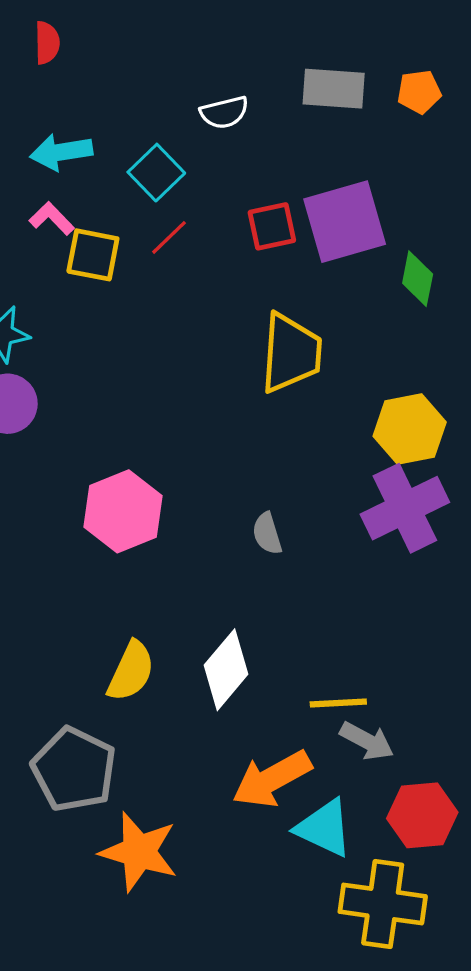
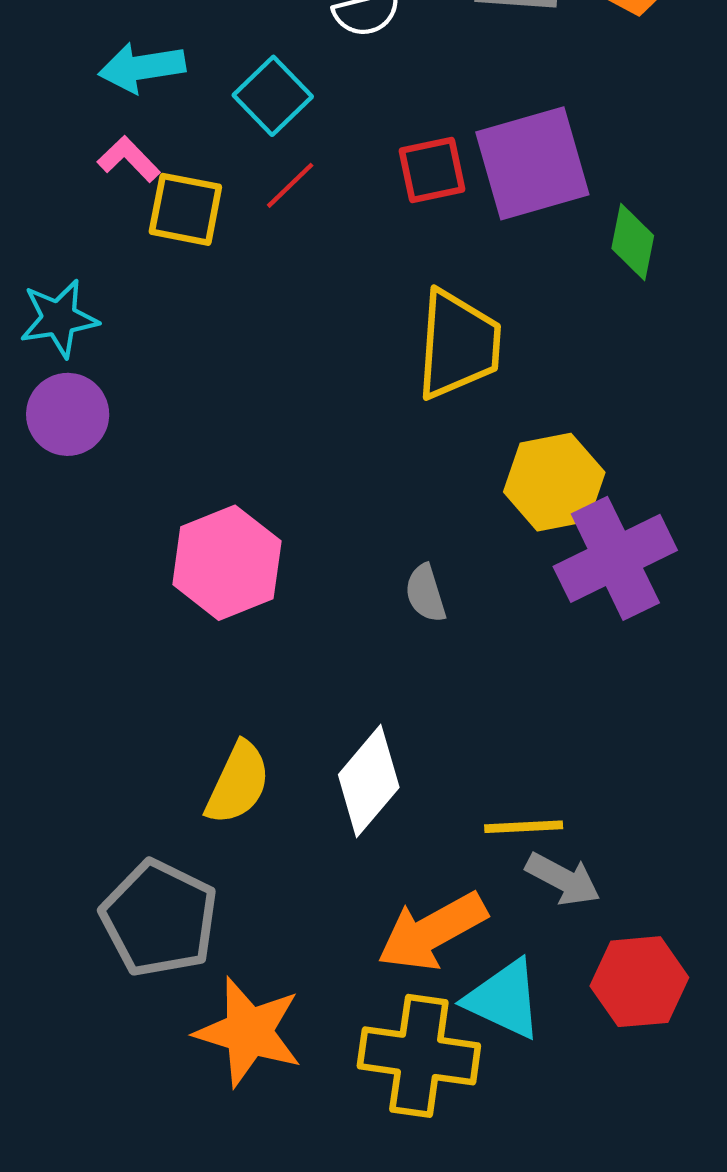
yellow hexagon: (410, 429) -> (554, 482), moved
yellow cross: (383, 904) -> (419, 1056), moved

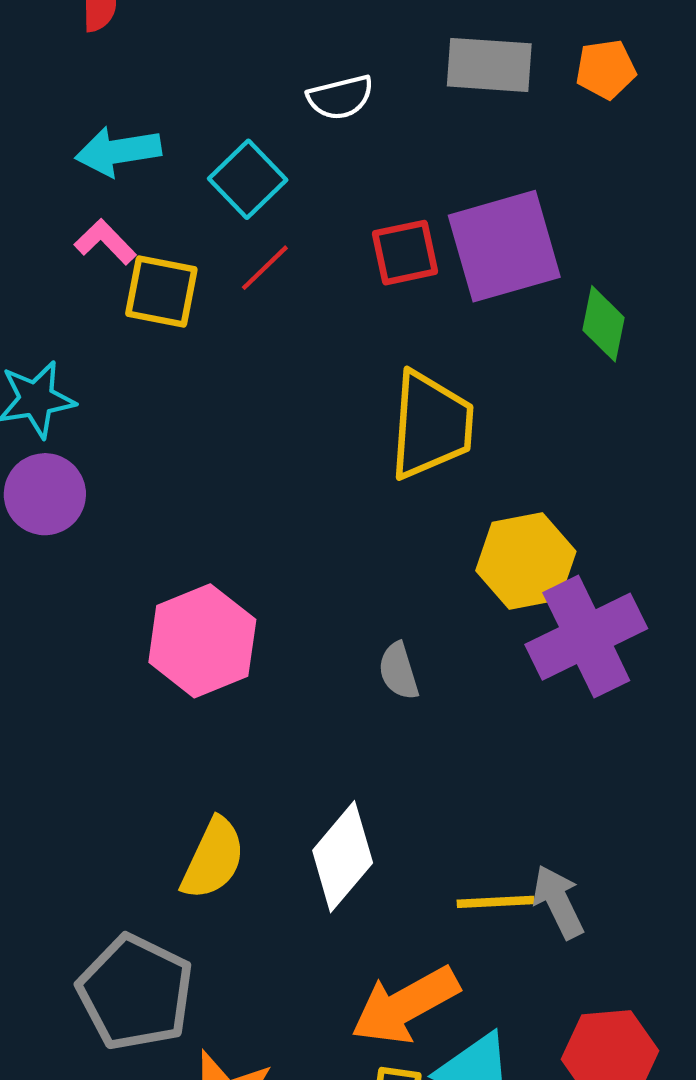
gray arrow: (563, 879) -> (558, 902), moved, turned -144

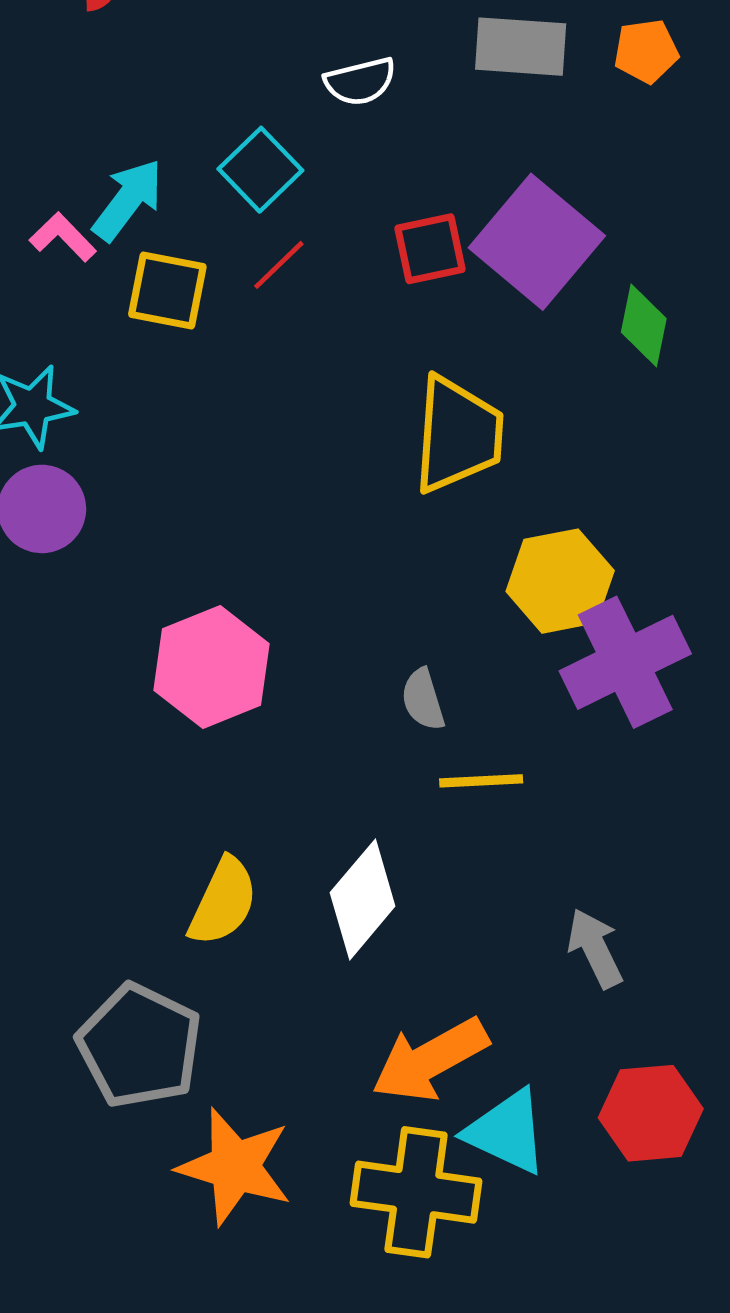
cyan arrow: (118, 151) -> (128, 200), moved, turned 136
pink L-shape: (105, 242) -> (63, 237), moved
purple square: (504, 246) -> (537, 242), turned -34
yellow line: (496, 902) -> (481, 781), moved

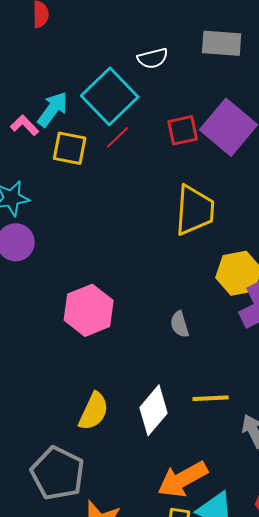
cyan square: (260, 170) -> (110, 96), size x1.6
yellow line: (481, 781) -> (211, 398), moved

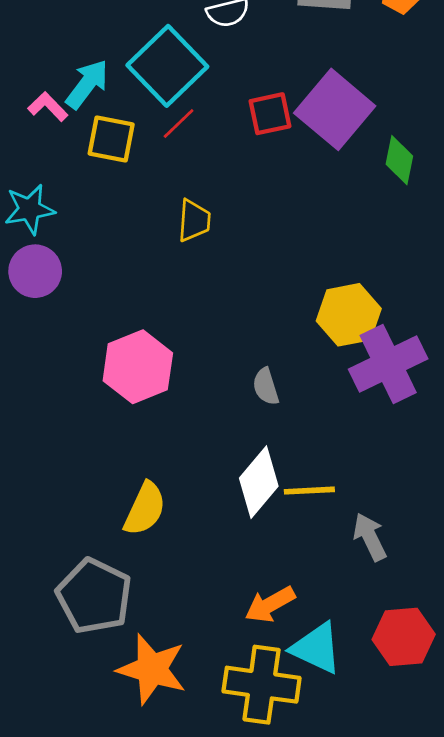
yellow trapezoid: (195, 210) -> (194, 221), moved, size x0.6
white diamond: (154, 410) -> (259, 482), moved
orange arrow: (183, 479) -> (270, 604), size x0.7

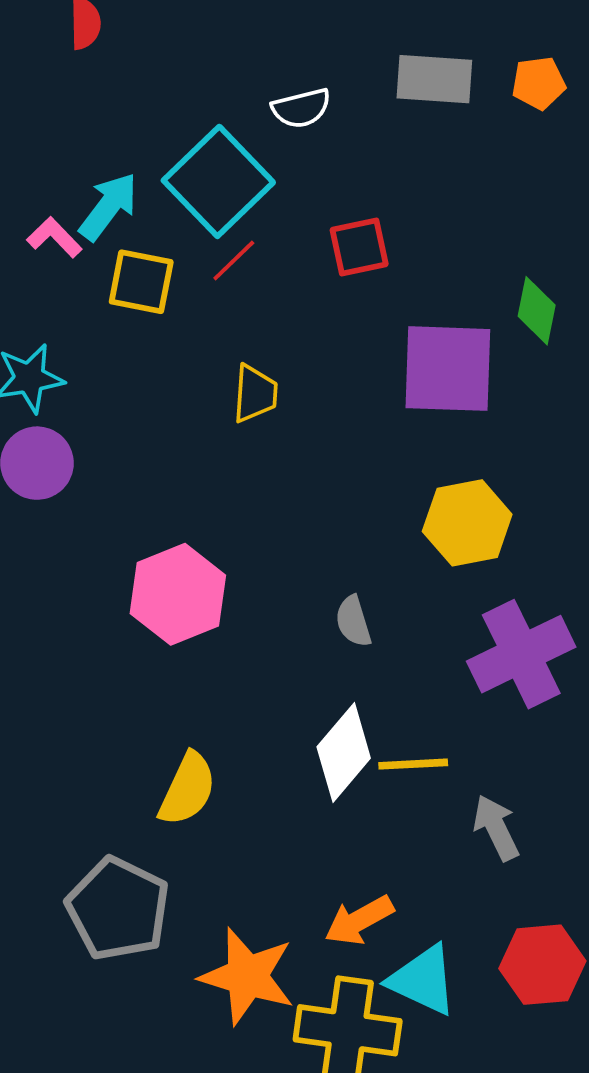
purple square: (335, 109) -> (448, 369), moved, turned -38
purple cross: (388, 364) -> (521, 654), moved
orange star: (152, 669) -> (247, 976), moved

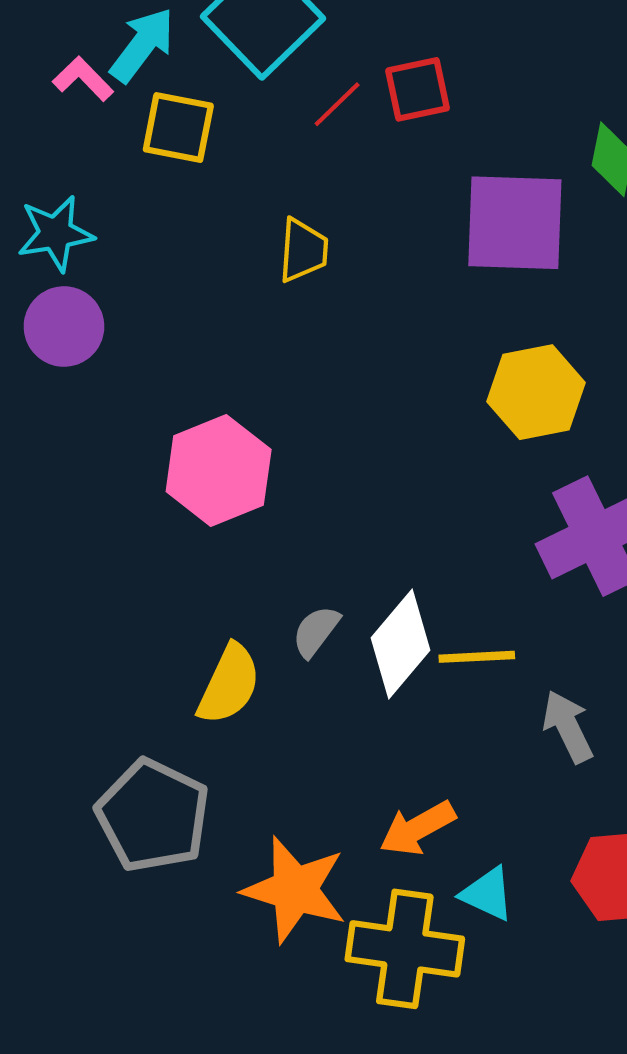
red line: (234, 261) -> (337, 104), moved
gray semicircle: (353, 621) -> (316, 631), moved, turned 54
cyan triangle: (423, 980) -> (487, 894), size x0.7

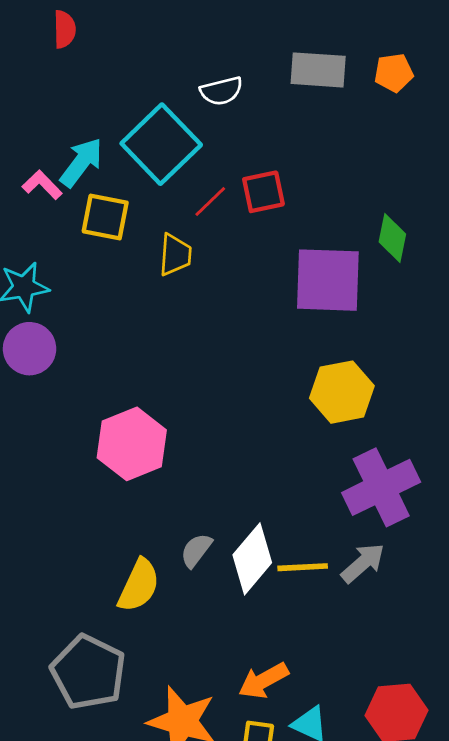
yellow trapezoid: (303, 250) -> (175, 255), moved
gray arrow: (568, 727) -> (363, 563), moved, turned 75

